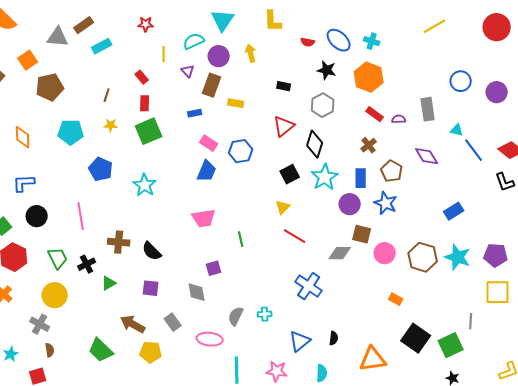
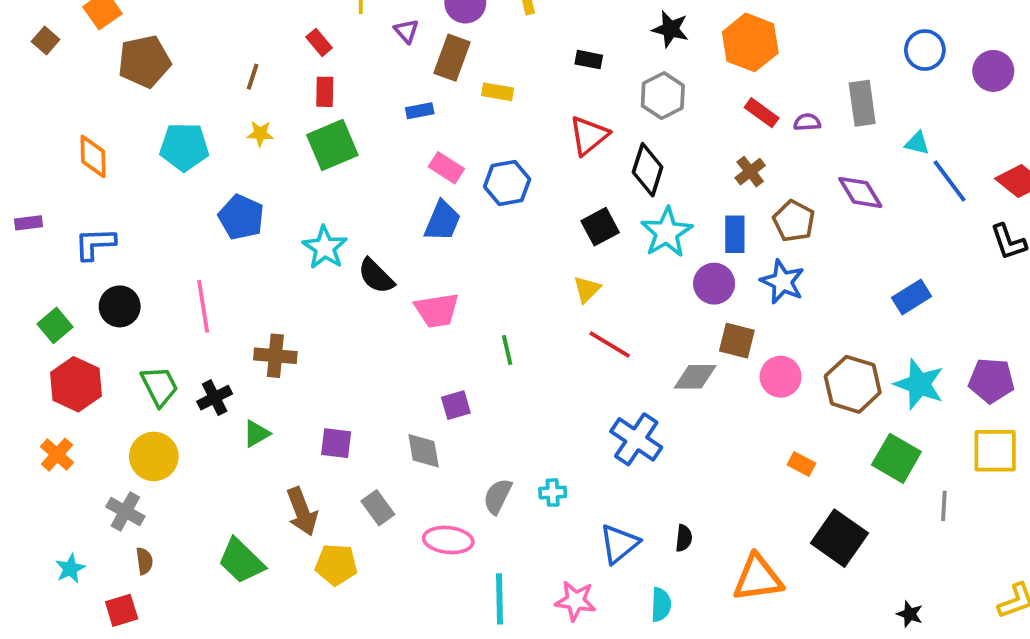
black semicircle: (152, 251) -> (376, 276), moved
brown arrow: (133, 324) -> (302, 512), turned -140
green square: (451, 345) -> (896, 458), moved, turned -35

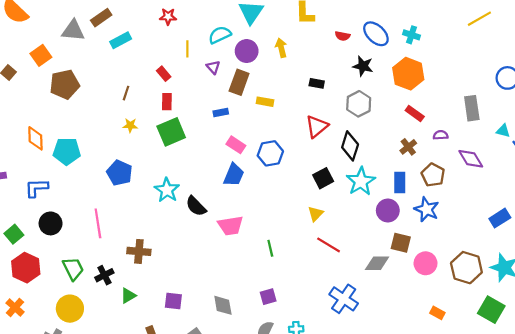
purple semicircle: (807, 122) -> (441, 135), moved
cyan pentagon: (184, 147) -> (67, 151), moved
purple square: (456, 405) -> (268, 297), moved

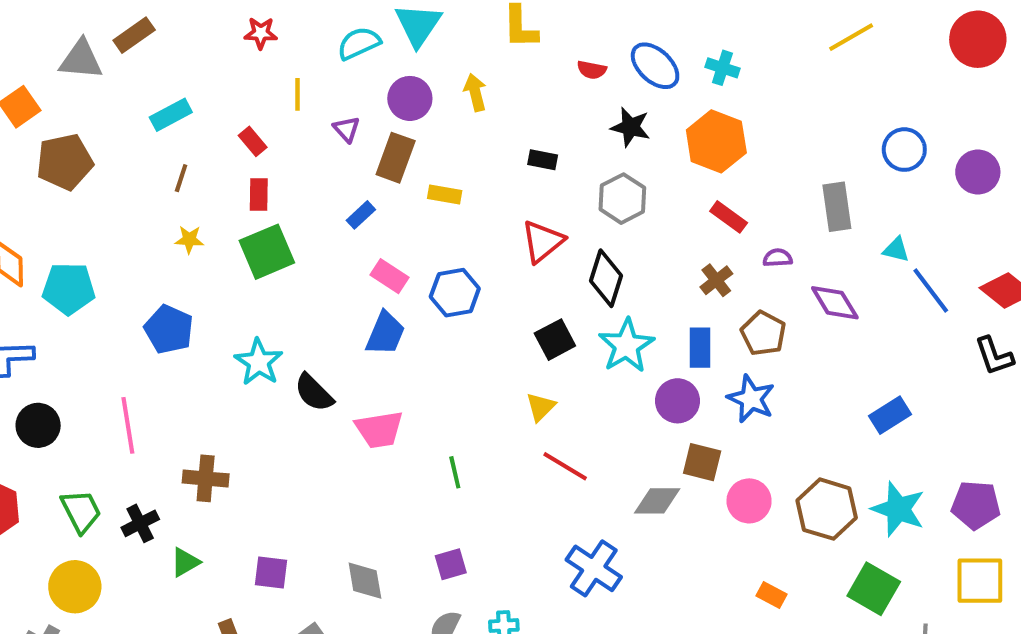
cyan semicircle: (220, 35) -> (359, 43), moved
cyan rectangle: (121, 40) -> (171, 115), moved
blue rectangle: (221, 112) -> (361, 215), turned -32

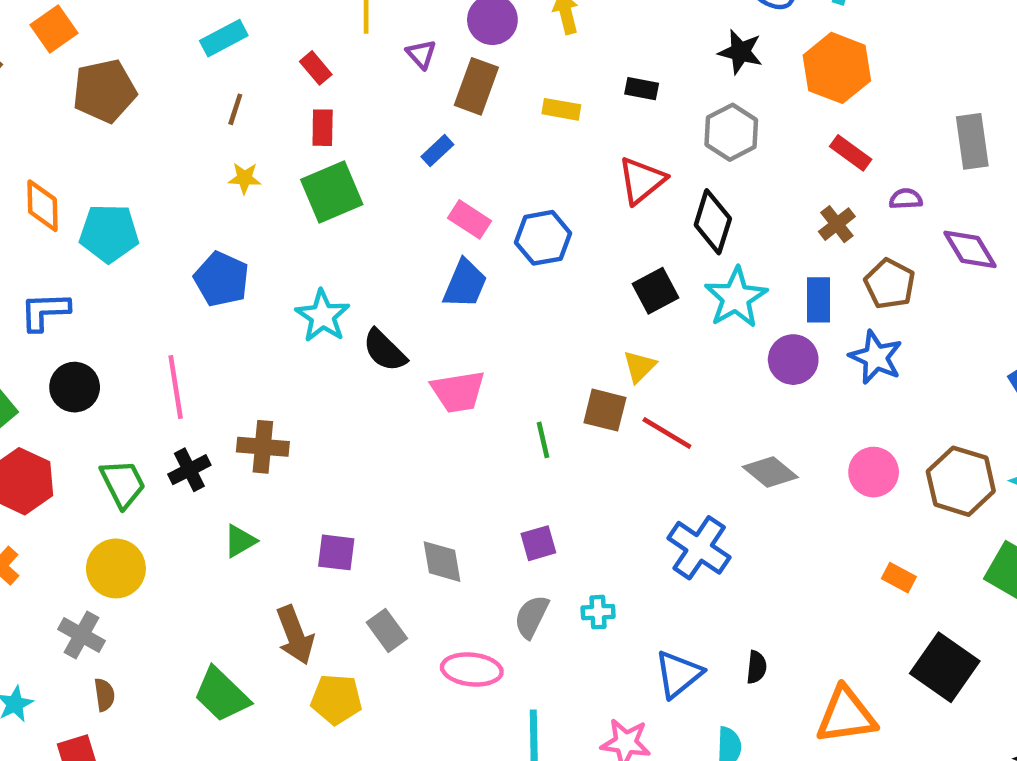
yellow rectangle: (445, 194) -> (561, 109), moved
brown square: (702, 462) -> (605, 410), moved
gray diamond: (657, 501) -> (770, 472), turned 39
black cross: (140, 523) -> (189, 470), moved

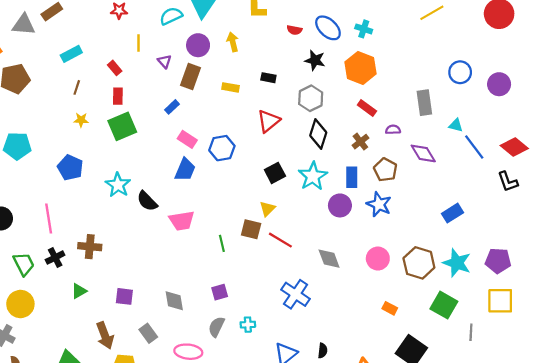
black diamond: (713, 222) -> (318, 134), moved
gray diamond: (770, 472) -> (329, 259), turned 30

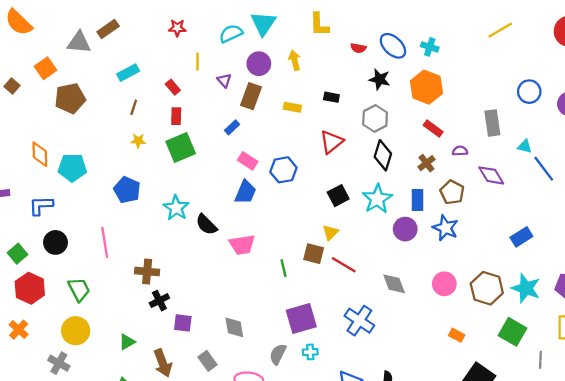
black cross: (55, 257) -> (159, 301), moved
green triangle: (79, 291) -> (127, 342), moved
purple square: (220, 292) -> (301, 318), moved, size x1.8

